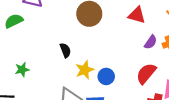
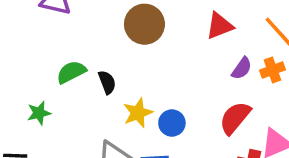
red triangle: (137, 15) -> (219, 26), turned -36
green semicircle: (14, 21) -> (71, 72), moved

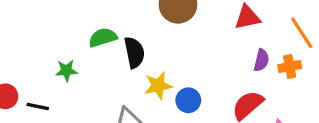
purple semicircle: (242, 68) -> (261, 60), turned -30
black semicircle: (107, 82) -> (134, 52), size x1.4

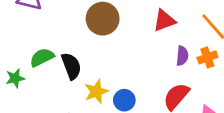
green star: (66, 71) -> (15, 78), moved

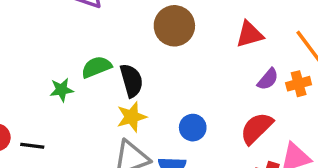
purple semicircle: (182, 56) -> (268, 79), turned 30
yellow star: (96, 92) -> (132, 117), moved

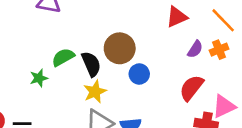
brown circle: (174, 26) -> (120, 48), moved
blue circle: (193, 128) -> (139, 74), moved

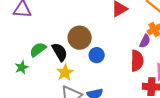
purple semicircle: (195, 49) -> (145, 41), moved
red semicircle: (191, 88) -> (137, 61), turned 150

